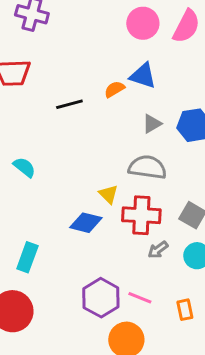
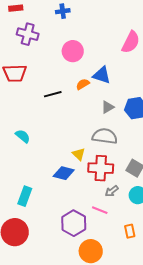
pink circle: (143, 23) -> (73, 51), moved
pink line: (140, 298) -> (100, 210), moved

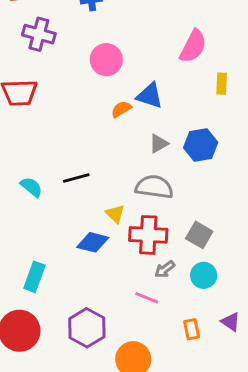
black line: (53, 94) -> (76, 178), moved
purple hexagon: (74, 223) -> (87, 328), moved

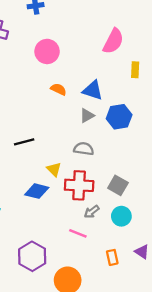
blue triangle: (150, 96) -> (93, 90), moved
orange semicircle: (121, 109) -> (58, 89), turned 56
gray semicircle: (154, 187) -> (84, 149), size x0.7

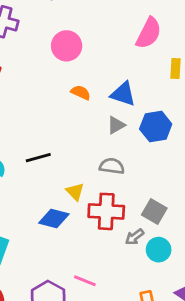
gray arrow: (92, 212) -> (134, 237), moved
pink line: (78, 233) -> (85, 281), moved

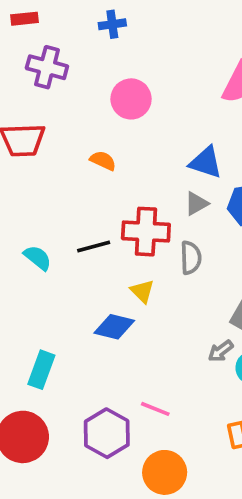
orange semicircle: (81, 93) -> (103, 161), moved
gray semicircle: (112, 166) -> (191, 258), turned 80
red cross: (106, 211) -> (146, 232), moved

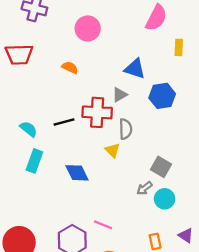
gray triangle: (196, 204) -> (120, 95), moved
yellow triangle: (142, 291) -> (112, 150), moved
blue diamond: (114, 327) -> (77, 173), turned 50
cyan rectangle: (41, 370) -> (34, 161), moved

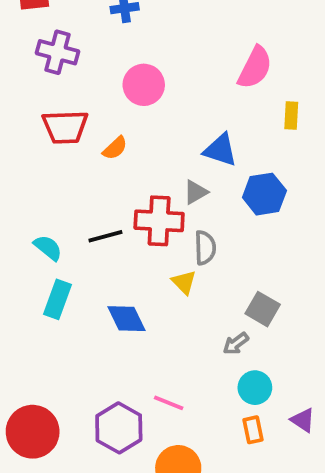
red trapezoid: (19, 54) -> (65, 127), moved
orange semicircle: (70, 68) -> (115, 148), turned 112
cyan circle: (165, 199) -> (255, 388), moved

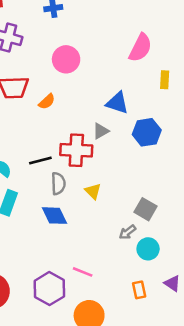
gray semicircle: (205, 248) -> (58, 184), moved
cyan circle: (255, 388) -> (148, 249), moved

